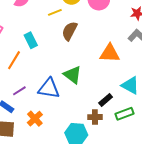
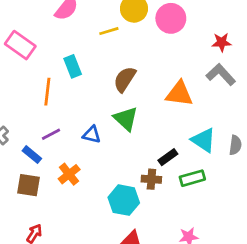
brown semicircle: (70, 31) -> (125, 79), moved
orange line: (14, 60) -> (47, 92), turned -30
blue triangle: (49, 88) -> (92, 135), size x0.6

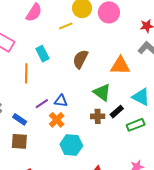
green triangle: (126, 119) -> (102, 92), moved
purple line: (51, 134) -> (42, 104), moved
orange cross: (69, 174) -> (57, 120), moved
brown cross: (151, 179) -> (98, 116), moved
cyan hexagon: (124, 200) -> (71, 145), moved

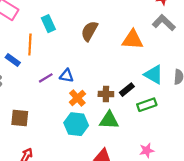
green triangle: (102, 92) -> (109, 120), moved, turned -36
blue rectangle: (20, 119) -> (13, 60), moved
orange cross: (57, 120) -> (77, 98), moved

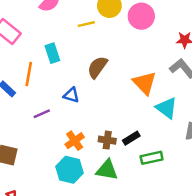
orange triangle: (133, 40) -> (145, 83), turned 35
cyan triangle: (154, 75) -> (166, 108), moved
blue triangle: (67, 76) -> (71, 95), moved

